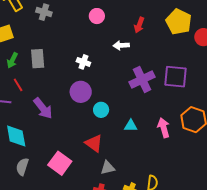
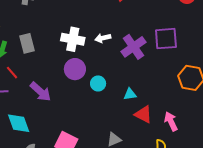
white arrow: (121, 45) -> (103, 38), moved
white cross: (83, 62) -> (73, 39), size x1.6
pink arrow: (164, 128) -> (171, 121), moved
red triangle: (94, 143) -> (143, 114), moved

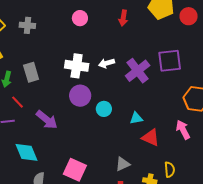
pink arrow: (171, 121) -> (183, 130), moved

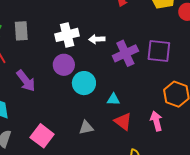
white cross: (77, 66) -> (67, 35), turned -35
cyan circle: (104, 109) -> (84, 83), size x1.5
gray triangle: (123, 164) -> (86, 128), moved

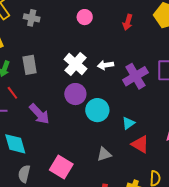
white cross: (67, 35) -> (76, 64), turned -30
cyan triangle: (113, 99) -> (128, 123), turned -32

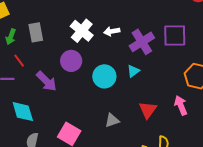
purple circle: (75, 94) -> (71, 61), moved
cyan triangle: (128, 123) -> (133, 71), moved
red triangle: (140, 144) -> (148, 110), turned 36

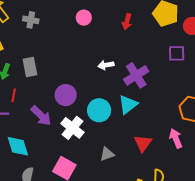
white cross: (82, 31) -> (72, 128), moved
purple square: (175, 35) -> (177, 53), moved, size x0.7
red line: (19, 61) -> (14, 95), turned 48
cyan triangle: (133, 71) -> (128, 105), size x1.5

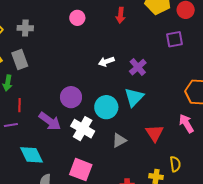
gray rectangle: (30, 67) -> (20, 59), moved
purple cross: (136, 75) -> (138, 67), size x0.7
gray triangle: (107, 154) -> (119, 140), moved

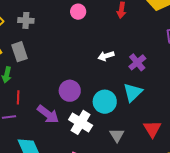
gray triangle: (119, 140) -> (117, 135), turned -35

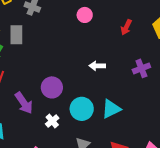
purple cross: (137, 62) -> (141, 68), moved
white cross: (81, 122) -> (52, 121), size x0.6

